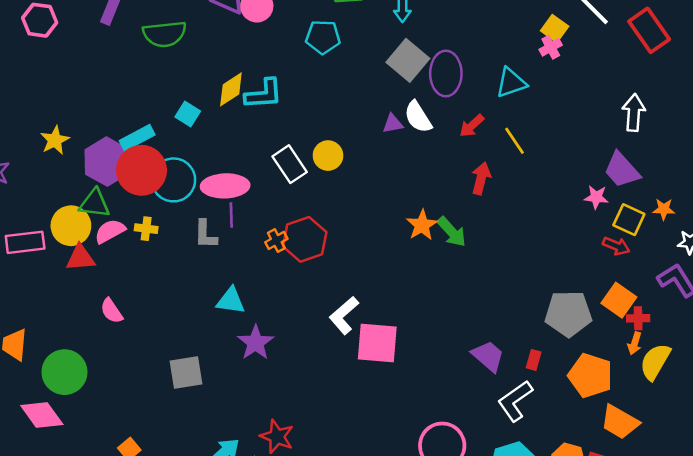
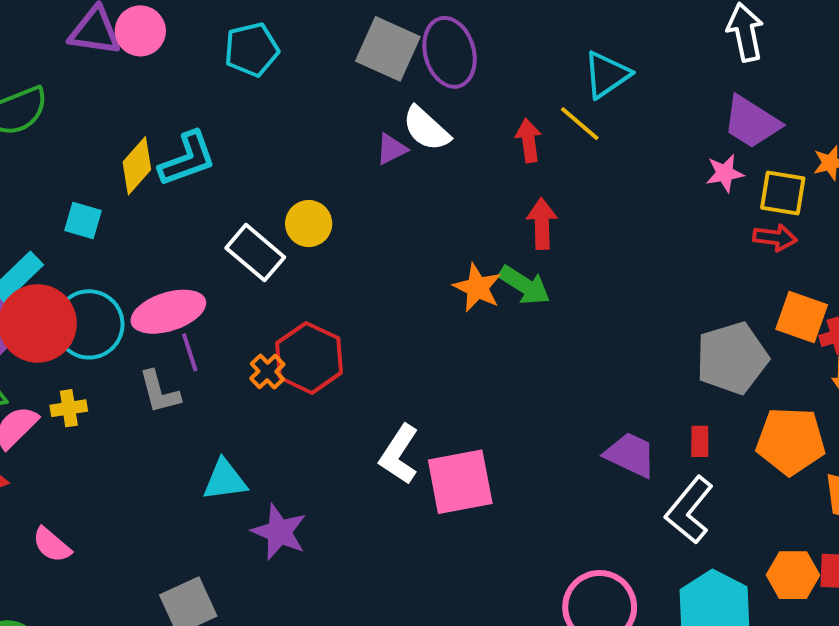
cyan triangle: (511, 83) -> (607, 75), moved
red arrow: (472, 126) -> (529, 140), moved, turned 140
red arrow: (481, 178) -> (542, 224), moved

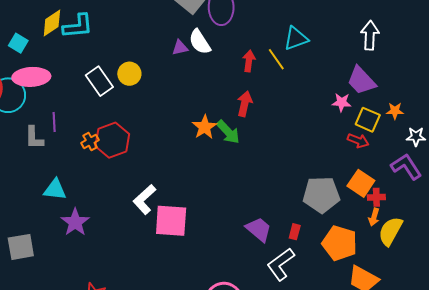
pink ellipse: (168, 312) -> (31, 77), moved

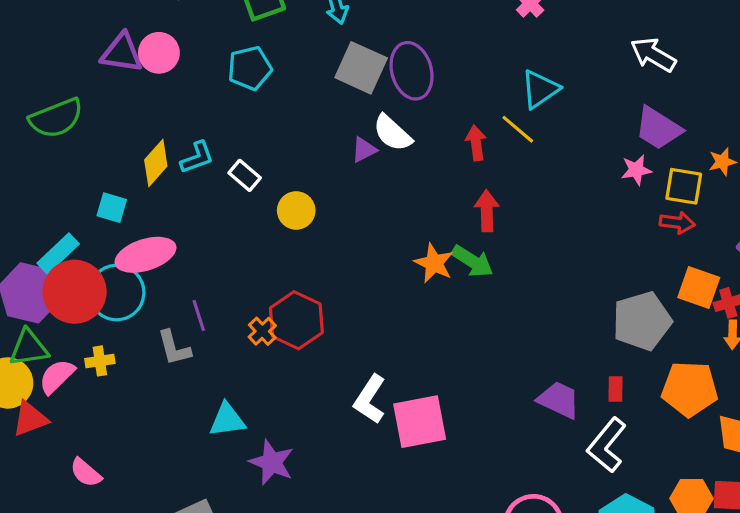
cyan L-shape: (78, 26) -> (197, 157), size x0.7
white arrow: (370, 35) -> (653, 55), turned -48
white rectangle: (99, 81) -> (245, 175), moved, size x0.7

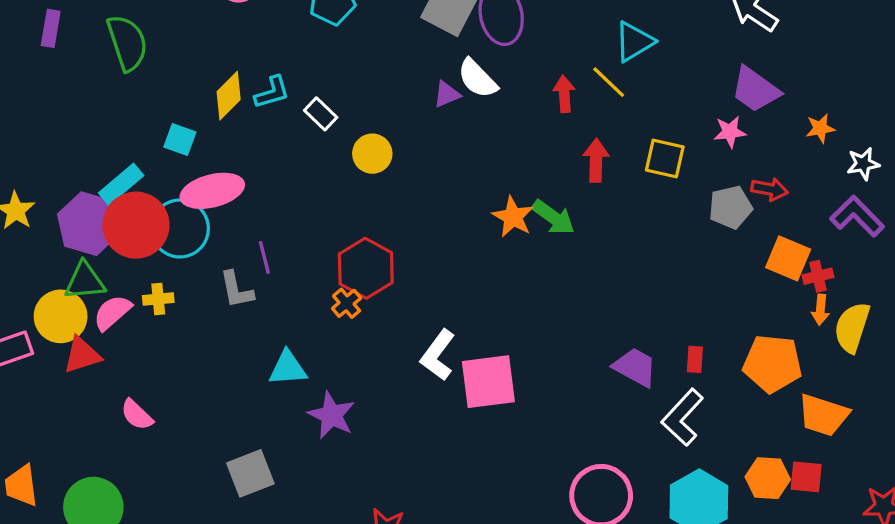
green semicircle: (56, 118) -> (127, 43), turned -90
yellow square: (684, 186) -> (665, 158), moved
red arrow: (487, 211) -> (596, 160), moved
gray pentagon: (642, 321) -> (731, 207), moved, size x0.7
orange cross: (262, 331) -> (347, 303), moved

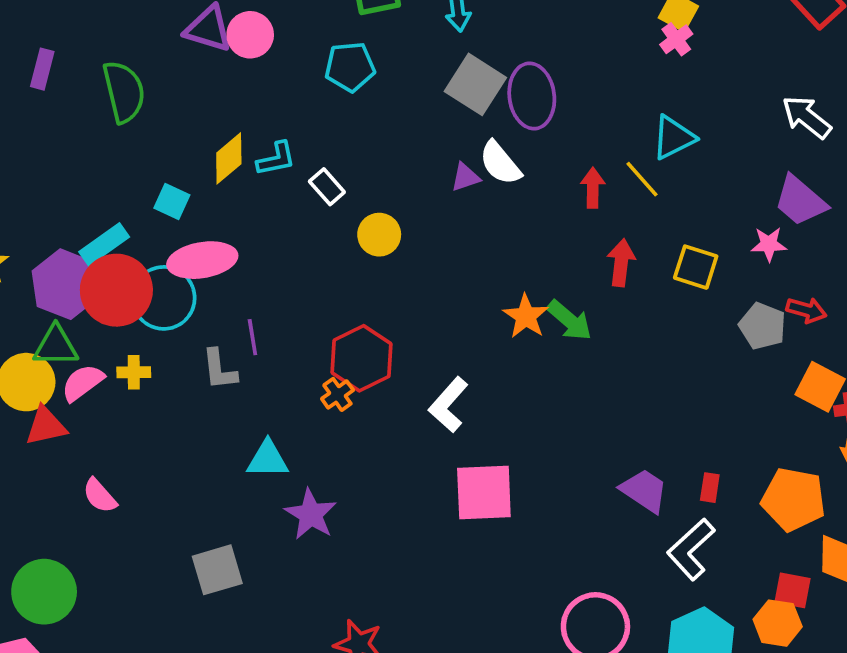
gray pentagon: (731, 207) -> (762, 326), turned 30
white L-shape: (438, 355) -> (448, 405), moved
red square: (806, 477) -> (792, 590), moved

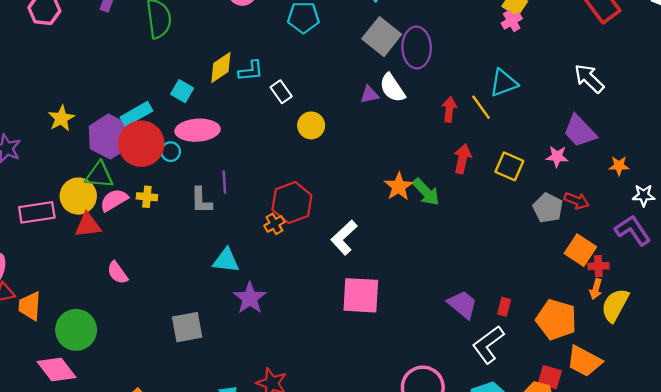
cyan circle: (164, 298) -> (171, 152), size x0.5

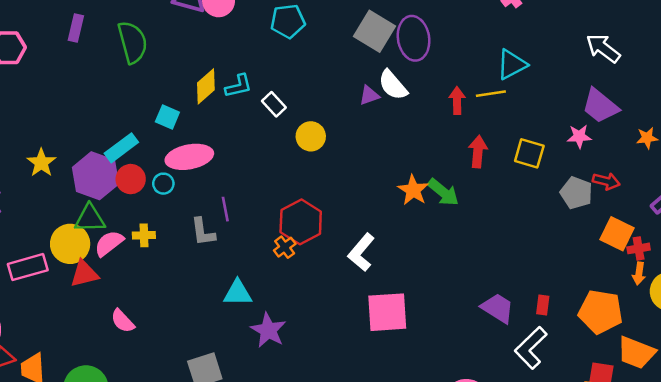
yellow line: (481, 107) -> (491, 94), turned -56
red circle: (141, 144) -> (131, 179), size x0.6

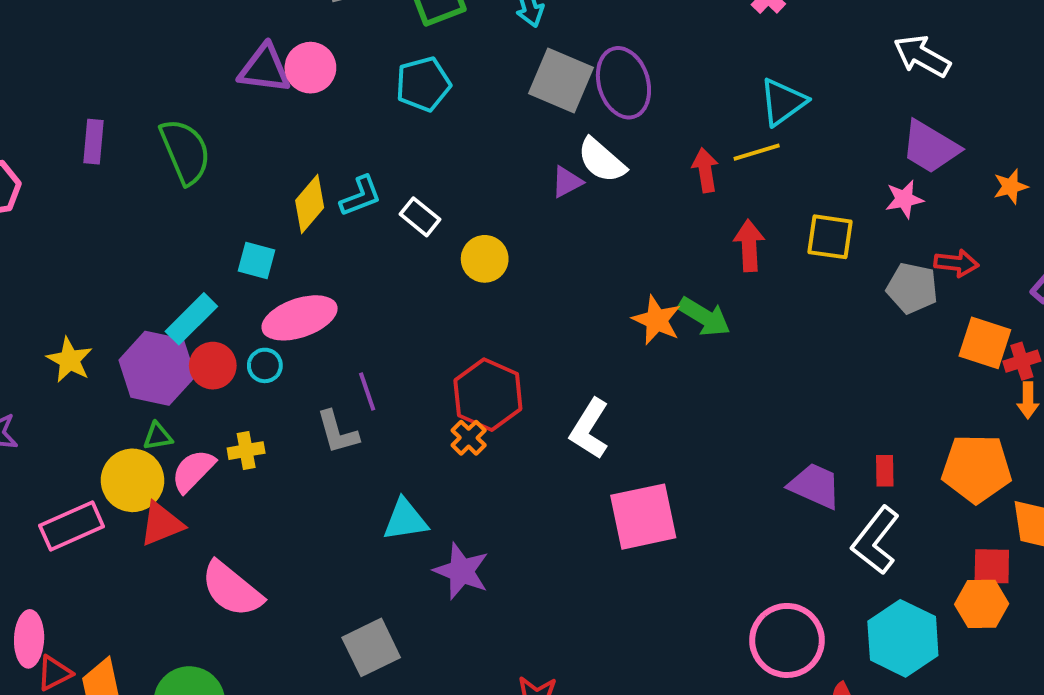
green triangle: (90, 218) -> (158, 436), size x0.6
pink semicircle: (123, 321) -> (232, 589), size x1.6

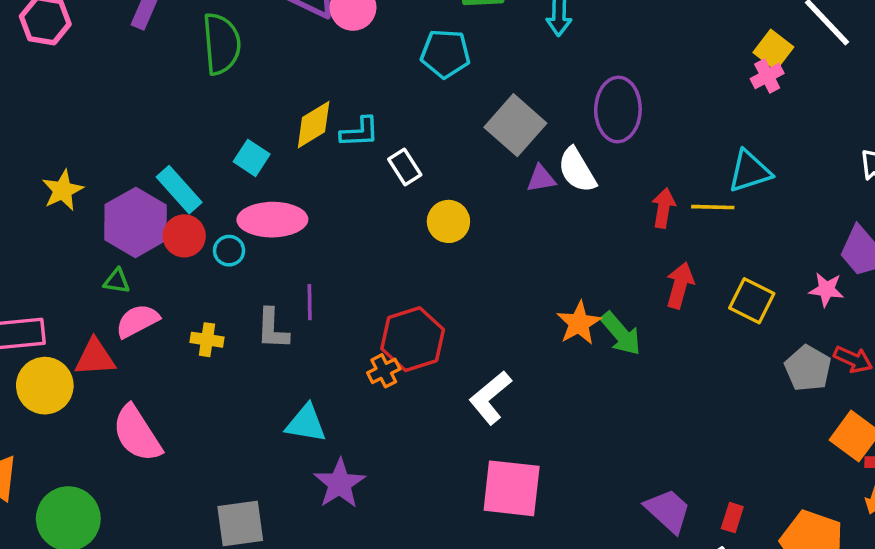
gray square: (561, 81) -> (515, 125), moved
cyan rectangle: (191, 319) -> (179, 190), turned 75
yellow cross: (246, 451) -> (207, 340), moved
yellow circle: (133, 480) -> (45, 386), moved

